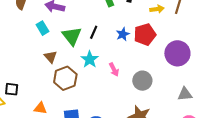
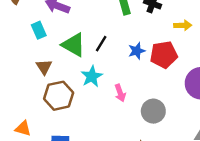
green triangle: (72, 36) -> (74, 45), turned -30

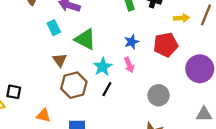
black line: (101, 44) -> (107, 89), moved
blue star: (137, 51) -> (132, 42), moved
pink arrow: (120, 93) -> (129, 65), moved

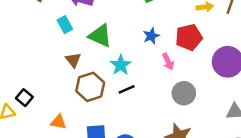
pink arrow: (129, 65) -> (168, 62), moved
black line: (107, 89) -> (127, 89), turned 40
black square: (14, 92) -> (24, 98), turned 32

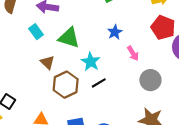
red pentagon: (189, 37) -> (163, 28), moved, turned -30

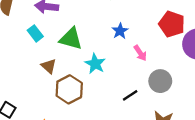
black line: (99, 83) -> (130, 95), moved

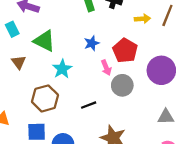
red pentagon: (172, 24) -> (125, 51), moved
gray circle: (160, 81) -> (122, 85), moved
brown hexagon: (69, 89) -> (45, 98), moved

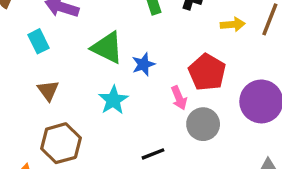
green triangle: (44, 41) -> (107, 48), moved
blue star: (92, 43) -> (143, 64), moved
brown hexagon: (45, 98) -> (61, 143), moved

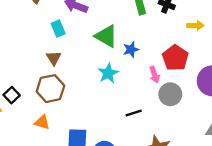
brown triangle: (48, 90) -> (54, 58), moved
brown hexagon: (61, 143) -> (50, 89), moved

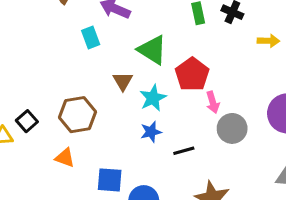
blue star: (131, 50) -> (151, 132), moved
brown triangle: (54, 58) -> (123, 81), moved
red pentagon: (175, 58) -> (192, 74), moved

